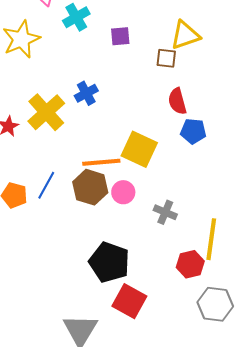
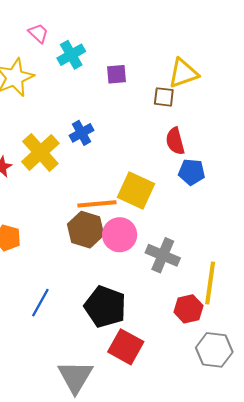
blue line: (46, 185) -> (40, 303), moved
pink circle: (123, 192) -> (120, 235), size x1.4
gray cross: (165, 212) -> (163, 255), size x1.4

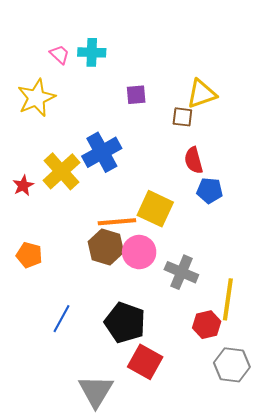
cyan cross: (71, 55) -> (92, 52), moved, turned 32
blue cross: (82, 133) -> (102, 152), size x1.6

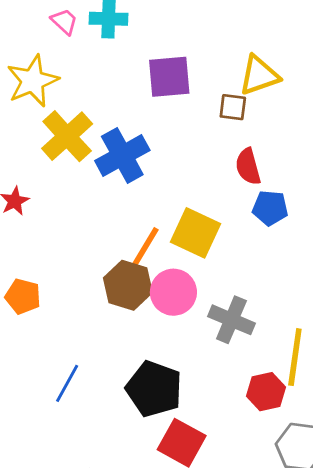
purple square: (136, 95) -> (169, 77), size x1.6
yellow cross: (61, 171) -> (67, 136), moved
orange line: (117, 222) -> (143, 251), turned -54

